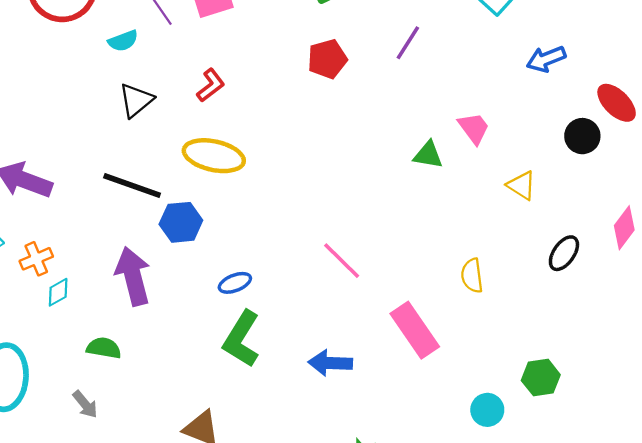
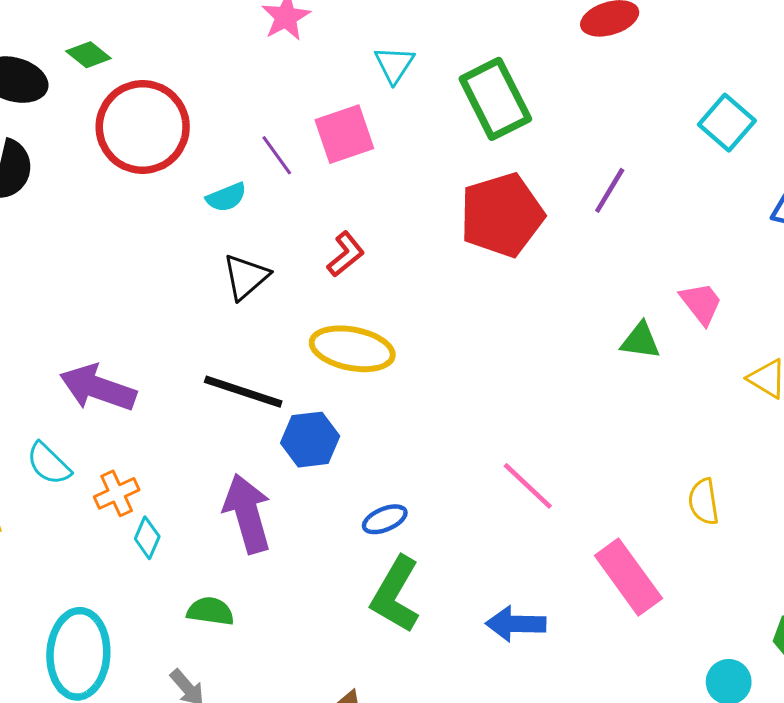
red pentagon: (327, 59) -> (502, 215), size x1.6
cyan diamond: (58, 292) -> (147, 538), turned -36

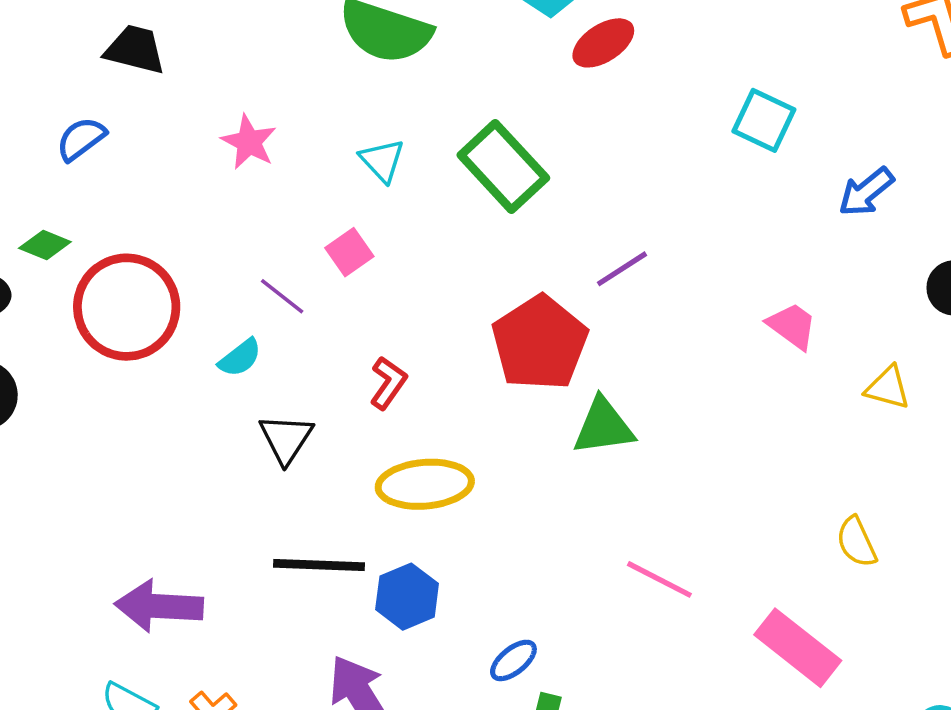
pink square: (344, 134) -> (349, 252), size x0.7
purple line: (610, 190) -> (622, 269), moved, turned 42
red pentagon: (502, 215) -> (540, 343), moved
green triangle: (641, 341) -> (604, 427), moved, size x1.4

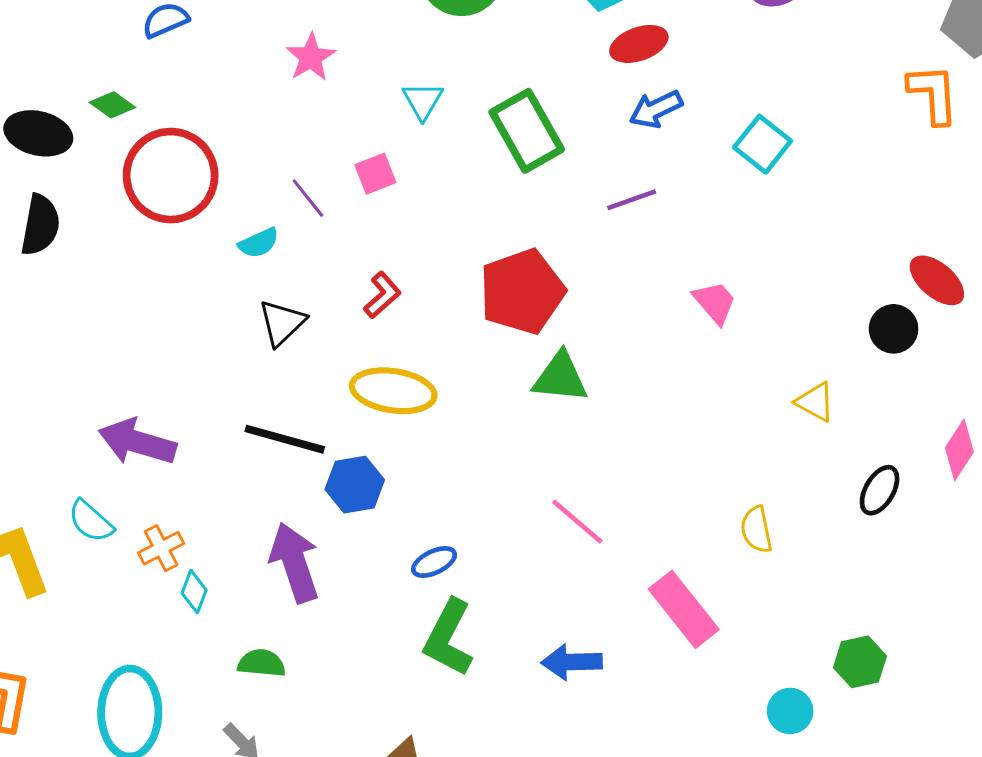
blue arrow: (866, 192) -> (656, 109), moved
purple line: (622, 269) -> (632, 200), moved
pink trapezoid: (792, 326) -> (715, 302), moved

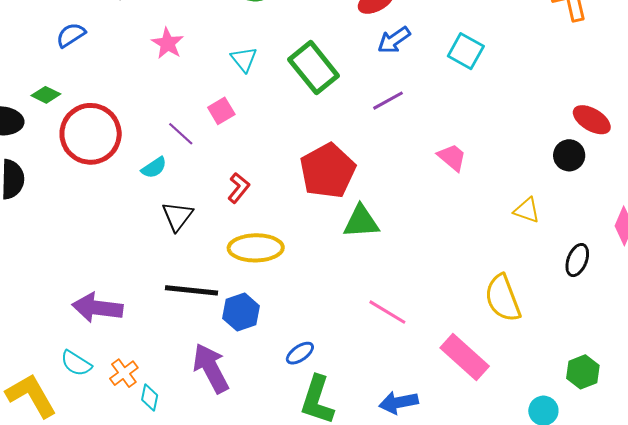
yellow semicircle: (756, 530) -> (503, 298), size x1.6

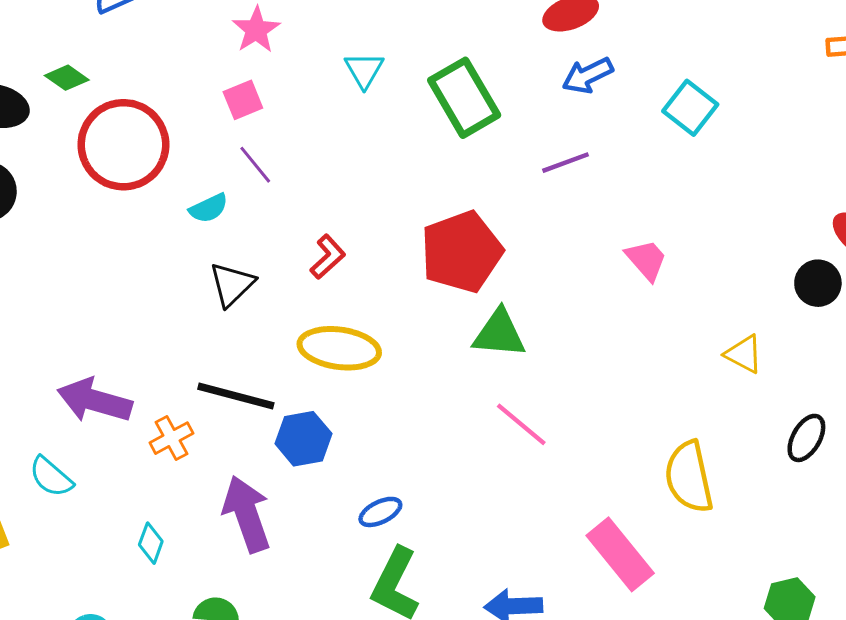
pink square: (221, 111) -> (243, 100), moved
pink line: (387, 312) -> (521, 424), moved
orange cross: (124, 373) -> (172, 438), moved

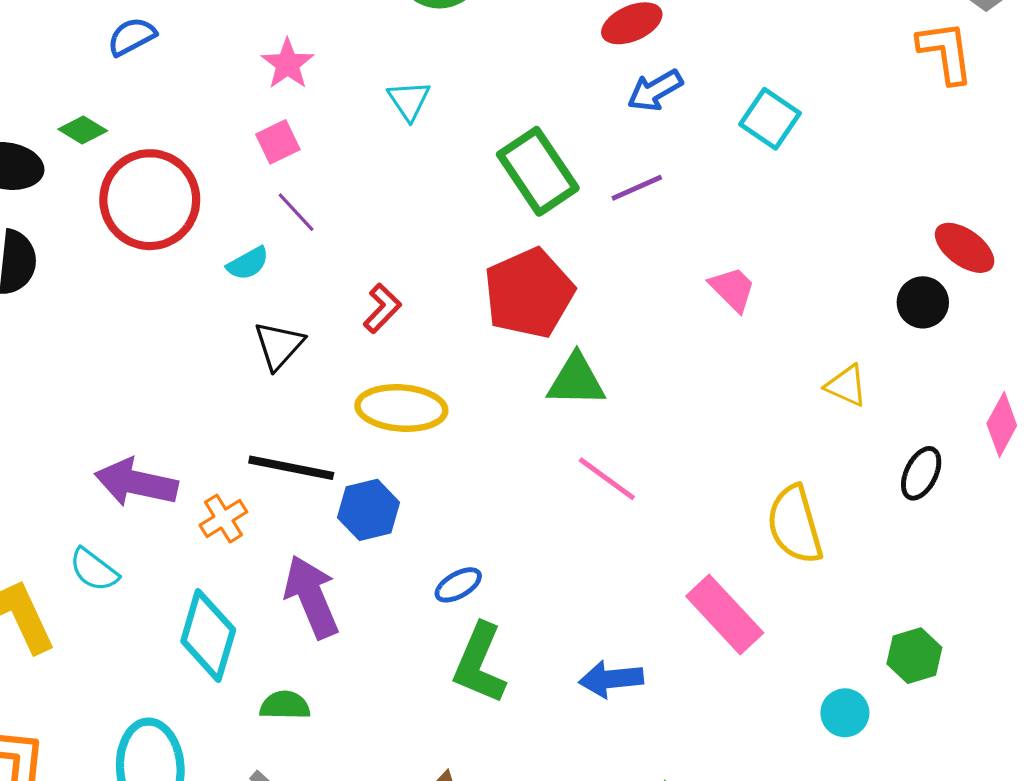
green rectangle: (464, 98) -> (538, 171), moved
cyan diamond: (151, 543) -> (208, 635), size x2.0

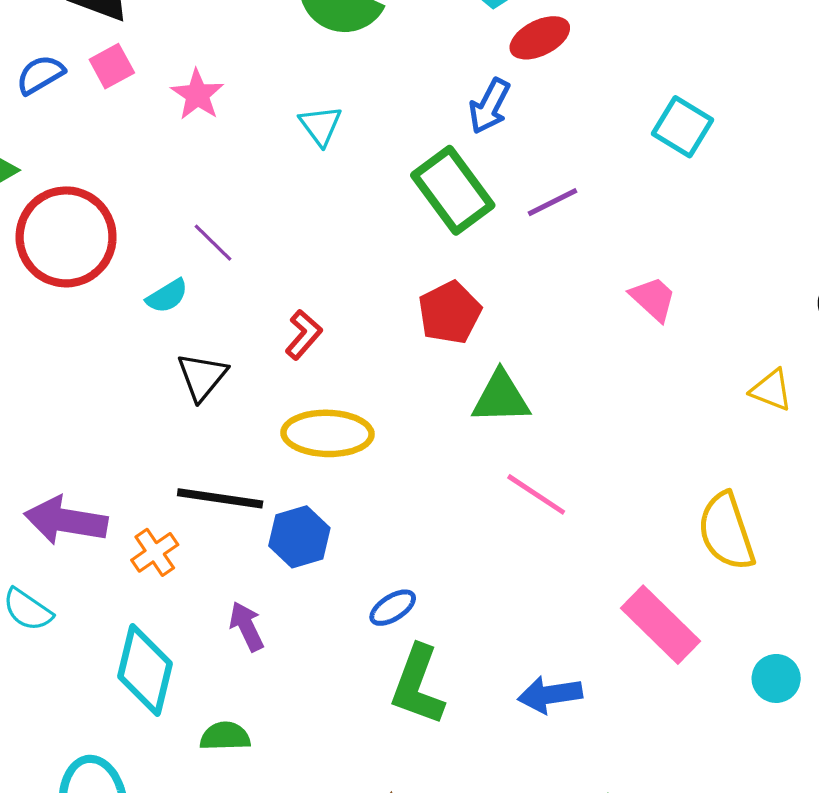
blue arrow: (655, 90) -> (490, 106), moved, turned -30
pink square: (278, 142) -> (112, 66), moved
red pentagon: (529, 293) -> (450, 313), size x0.7
purple arrow: (311, 597) -> (246, 626), size x0.6
cyan circle: (845, 713) -> (776, 678), moved

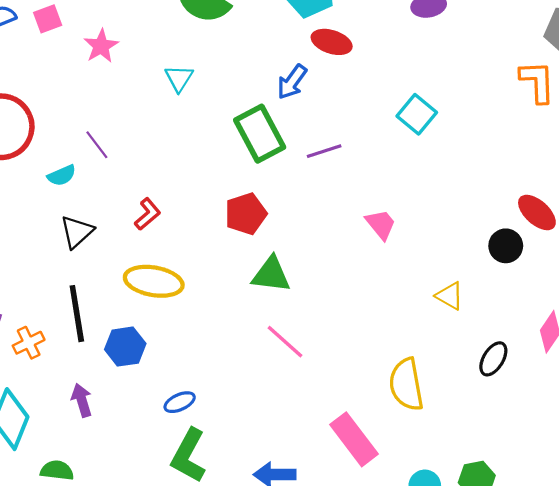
red ellipse: (540, 38) -> (332, 42), turned 36
black line: (220, 498) -> (77, 314), turned 64

